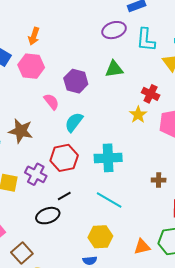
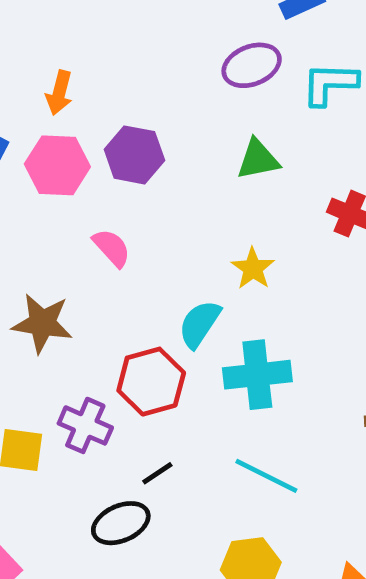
cyan L-shape: (146, 40) -> (330, 84), turned 90
purple hexagon: (76, 81) -> (134, 155), moved
yellow star: (138, 115) -> (253, 268), moved
cyan semicircle: (74, 122) -> (200, 324), moved

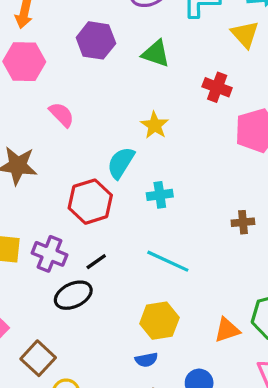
purple hexagon: (134, 155) -> (96, 40), moved
green triangle: (258, 159) -> (156, 54), turned 32
cyan cross: (257, 375) -> (160, 195), size x0.6
purple cross: (85, 425) -> (50, 254), moved

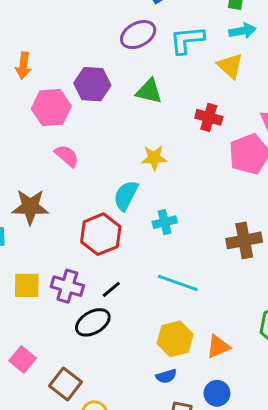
pink hexagon: (24, 62) -> (51, 107), moved
yellow star: (155, 125) -> (154, 158), turned -30
brown cross: (243, 222) -> (244, 240), size x1.6
orange triangle: (227, 330) -> (218, 347), moved

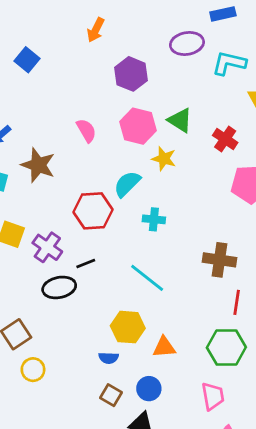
orange arrow: (23, 66) -> (96, 30), moved
green triangle: (149, 91) -> (180, 120), moved
pink hexagon: (51, 107) -> (138, 126), moved

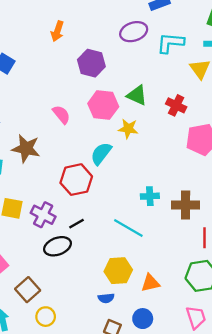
cyan cross: (154, 219) -> (150, 196), moved

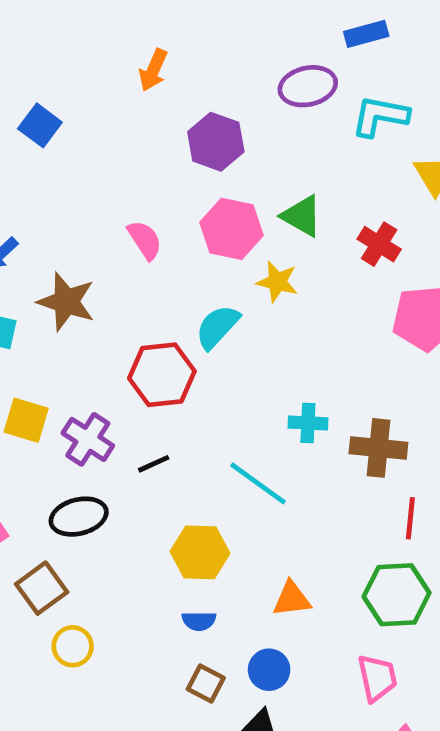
black ellipse: (57, 246) -> (79, 517), moved
yellow hexagon: (118, 271) -> (200, 552), moved

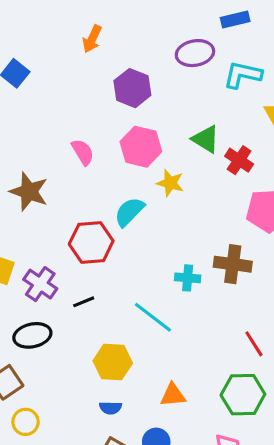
green triangle: (302, 216) -> (206, 139), moved
brown cross: (378, 448) -> (233, 264), moved
red line: (410, 518) -> (254, 344), turned -40

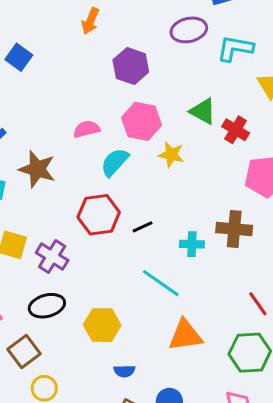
pink semicircle: (83, 152) -> (87, 129), turned -70
cyan semicircle: (129, 212) -> (115, 162), moved
black line: (84, 302) -> (143, 227), moved
yellow hexagon: (113, 362) -> (102, 325), moved
orange triangle: (173, 395) -> (185, 335), moved, size x1.4

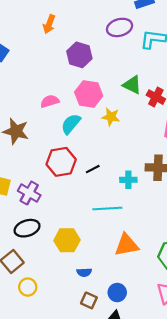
cyan line: (161, 283) -> (107, 208), turned -36

